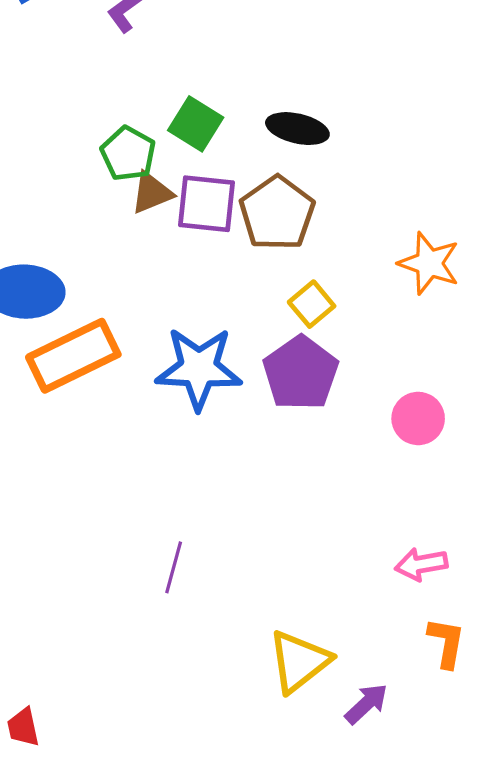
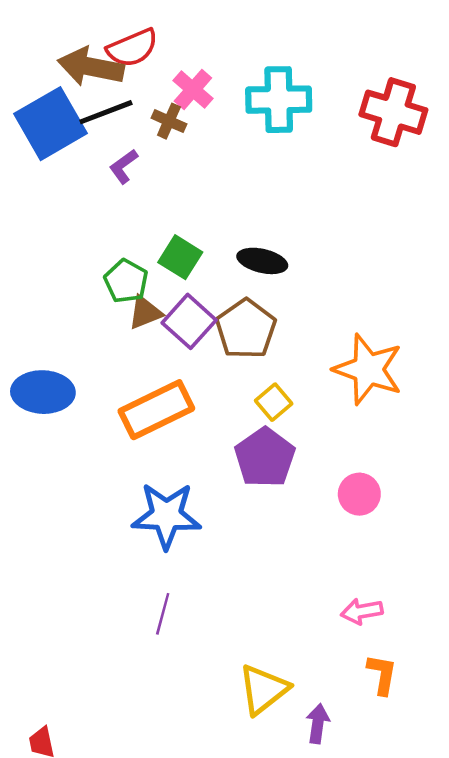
purple square: (207, 204) -> (189, 321), turned 36
orange star: (429, 263) -> (368, 369), size x1.4
orange rectangle: (73, 356) -> (156, 410), moved
blue star: (199, 368) -> (166, 516), moved
purple arrow: (366, 704) -> (318, 724), turned -39

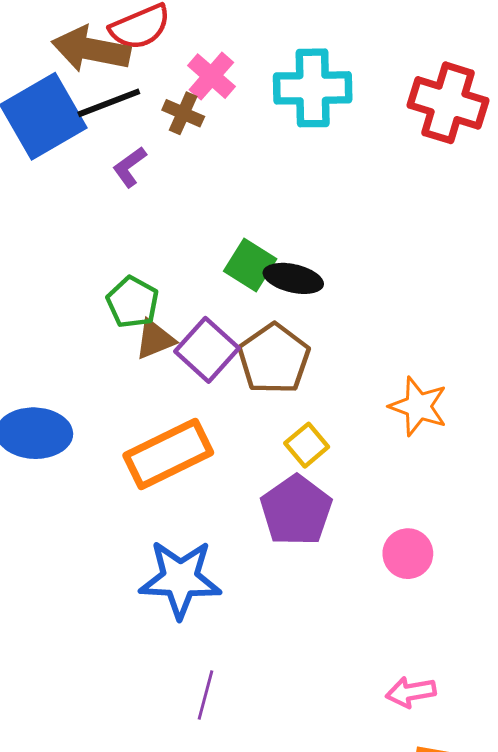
green square: (180, 257) -> (250, 265), moved
orange star: (368, 369) -> (418, 406), size x0.7
purple line: (163, 614) -> (205, 695), moved

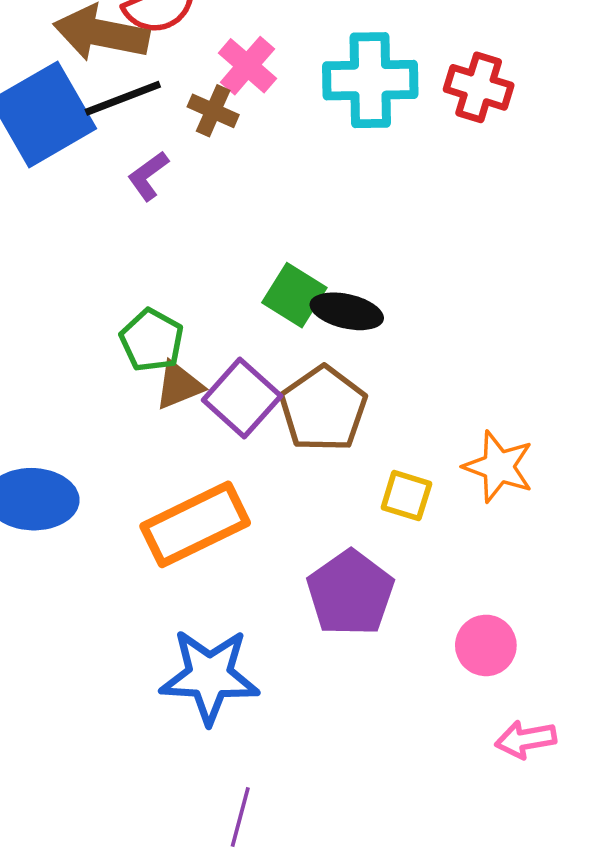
red cross: (448, 103) -> (479, 87), moved, size x0.7
yellow square: (307, 445) -> (406, 496), moved, turned -33
pink arrow: (411, 692) -> (526, 739), moved

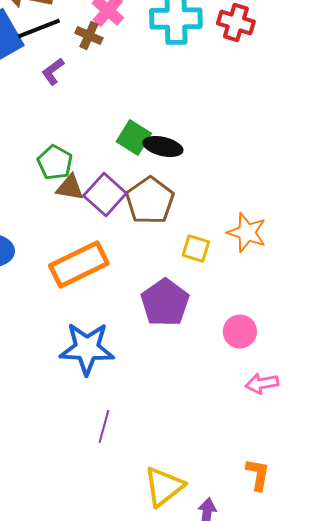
brown triangle: (179, 385) -> (70, 188), turned 32

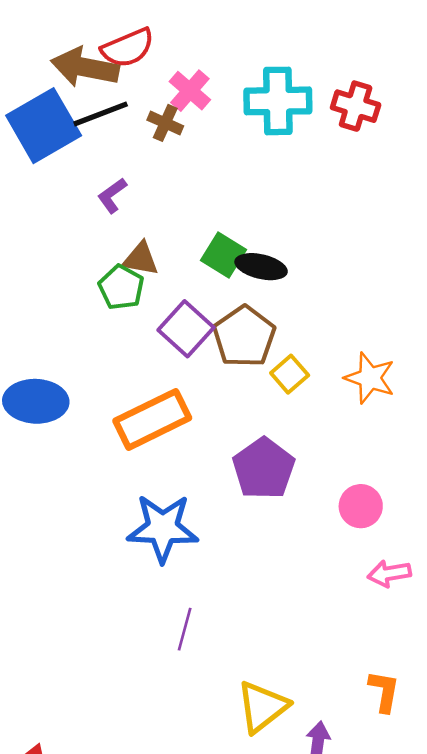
purple L-shape: (53, 72) -> (112, 195), moved
brown triangle: (70, 188) -> (141, 259), moved
yellow square: (196, 248) -> (290, 374), moved, turned 32

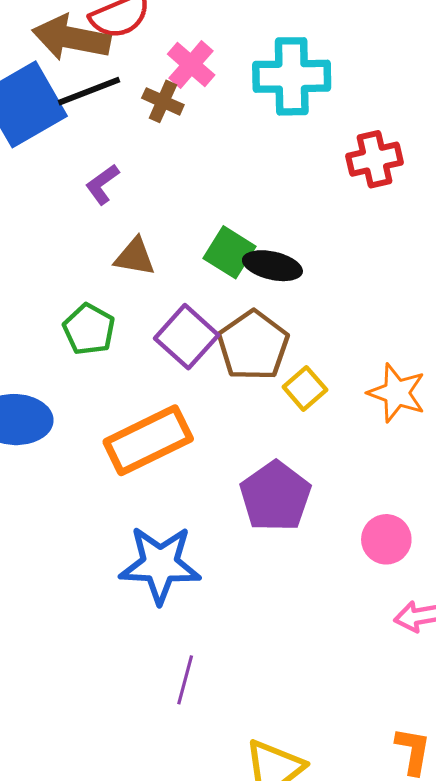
red cross: (356, 106) -> (375, 159), moved, turned -30
green pentagon: (121, 287) -> (89, 329), moved

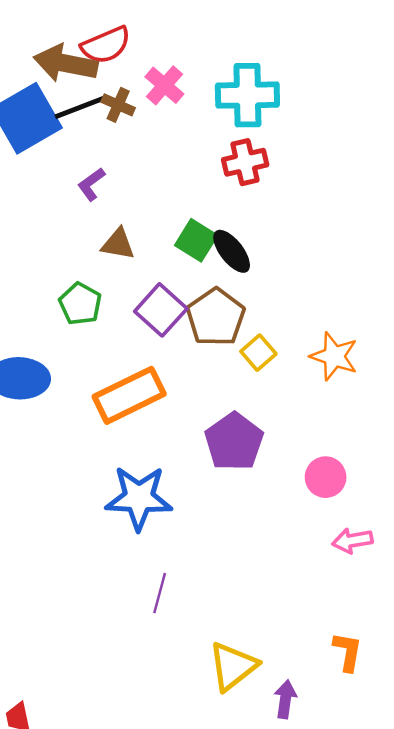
brown cross: (163, 101) -> (118, 105), moved
red cross: (375, 159) -> (245, 162), moved
black ellipse: (272, 266) -> (232, 251), turned 39

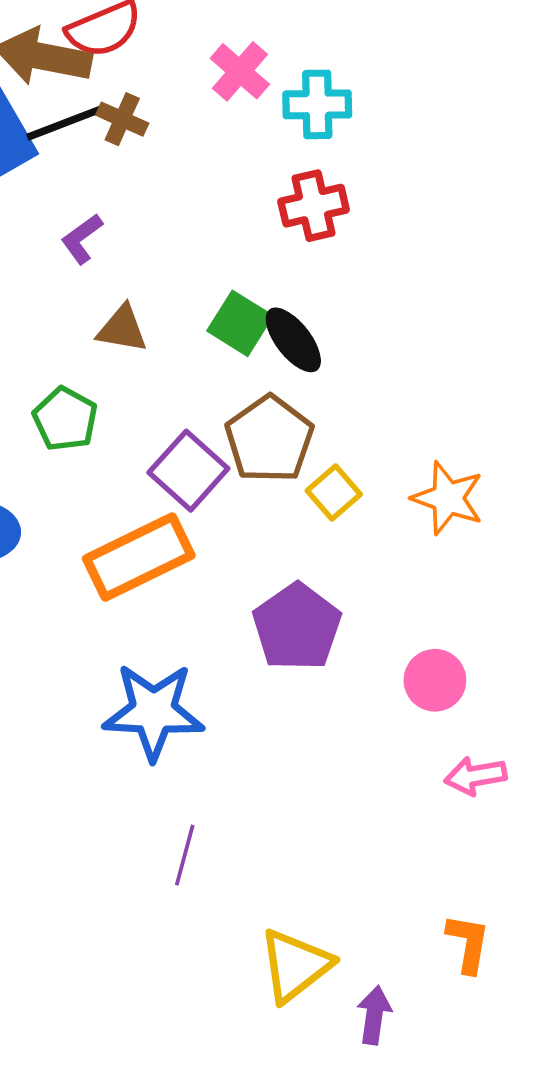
pink cross: (164, 85) -> (240, 71), moved
cyan cross: (247, 95) -> (317, 104), size x0.7
purple square: (161, 310) -> (188, 471), moved

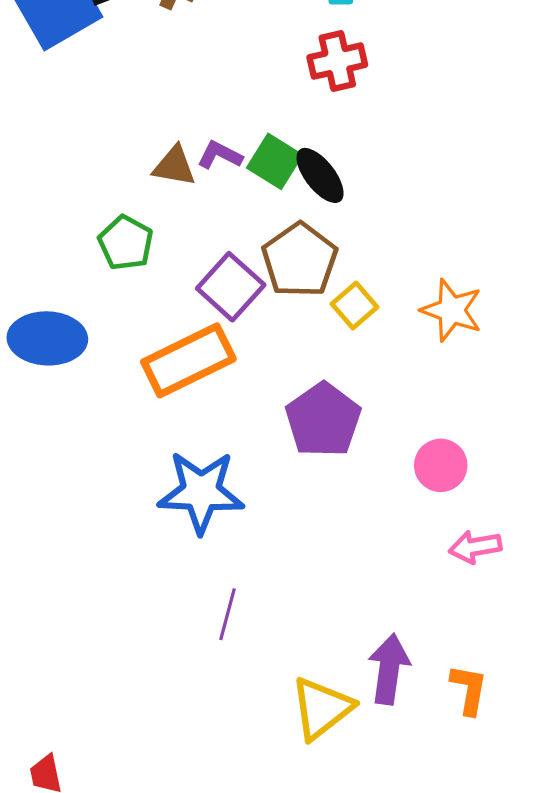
purple L-shape: (82, 239) -> (220, 155), moved, turned 63
purple arrow: (374, 1015) -> (389, 669), moved, size x1.4

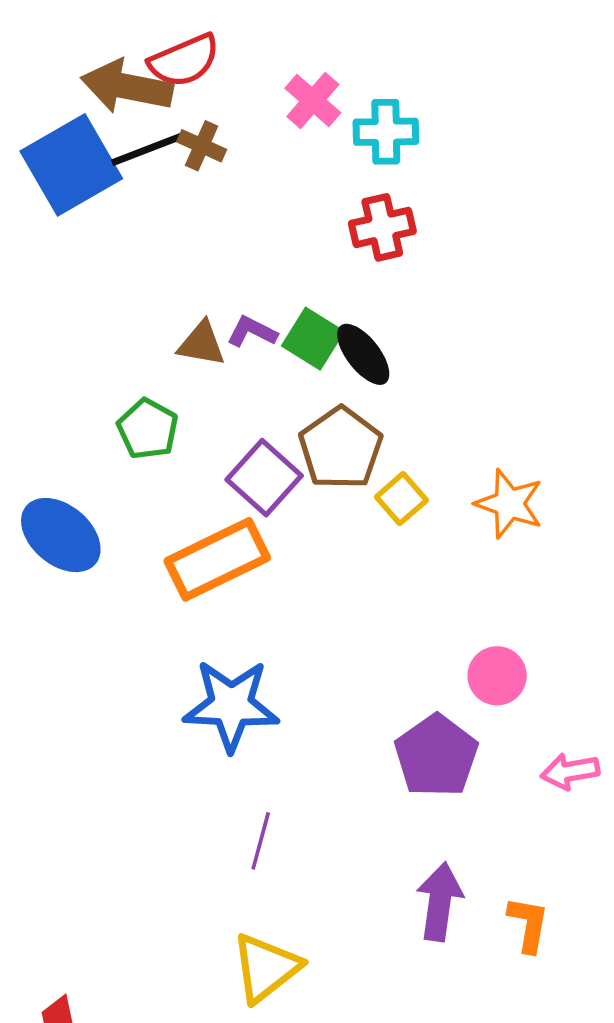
blue ellipse: (47, 338) -> (61, 535), turned 38
purple pentagon: (323, 420) -> (436, 756), moved
pink arrow: (475, 547) -> (570, 771), moved
yellow triangle: (322, 708) -> (266, 968), moved

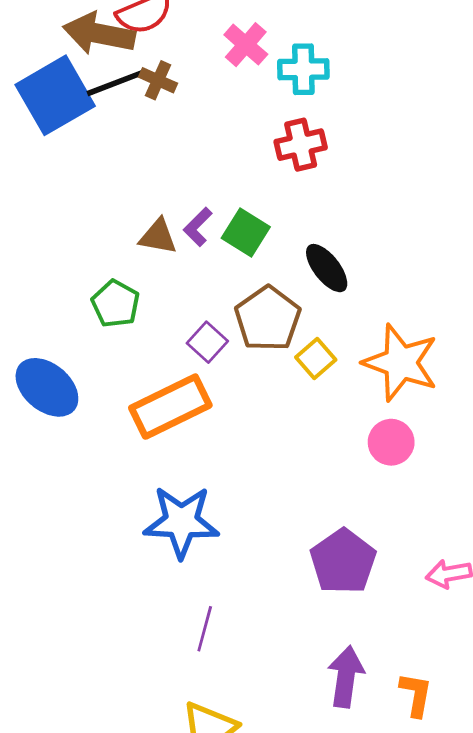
purple L-shape: (252, 332) -> (198, 227), turned -72
black ellipse: (363, 354) -> (327, 268), moved
purple square: (264, 478) -> (207, 342), size x0.7
orange star: (509, 504) -> (401, 363), size x1.4
pink circle: (497, 676) -> (391, 442), moved

